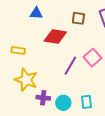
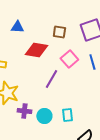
pink square: (92, 58) -> (69, 59), moved

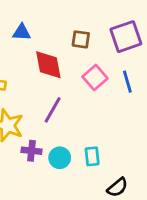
red diamond: (36, 50) -> (48, 65), turned 70
purple line: (51, 79) -> (53, 110), moved

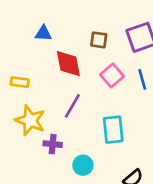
cyan rectangle: (92, 156) -> (113, 130), moved, size x1.5
cyan circle: (60, 158) -> (83, 165), moved

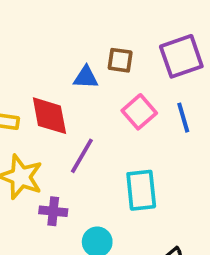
blue triangle: (43, 33) -> (86, 77), moved
red diamond: (68, 64) -> (49, 116), moved

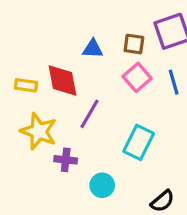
brown square: (120, 60) -> (134, 44), moved
cyan rectangle: (141, 190) -> (139, 142), turned 32

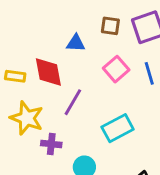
brown square: (134, 44) -> (110, 26), moved
cyan rectangle: (139, 142) -> (118, 128), turned 36

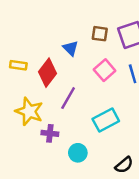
blue triangle: (76, 43) -> (71, 48), turned 42
red diamond: (48, 72) -> (47, 73), turned 48
yellow rectangle: (15, 76) -> (18, 65), moved

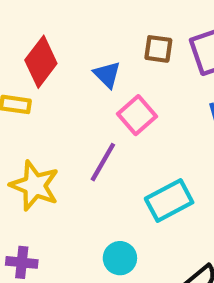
pink square: (105, 70) -> (137, 115), moved
red diamond: (47, 73) -> (41, 62), moved
purple cross: (50, 133) -> (22, 262), moved

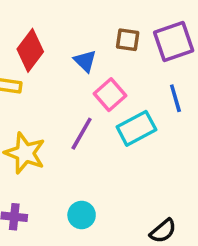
cyan rectangle: (169, 201) -> (136, 128), moved
cyan circle: (120, 258) -> (82, 215), moved

